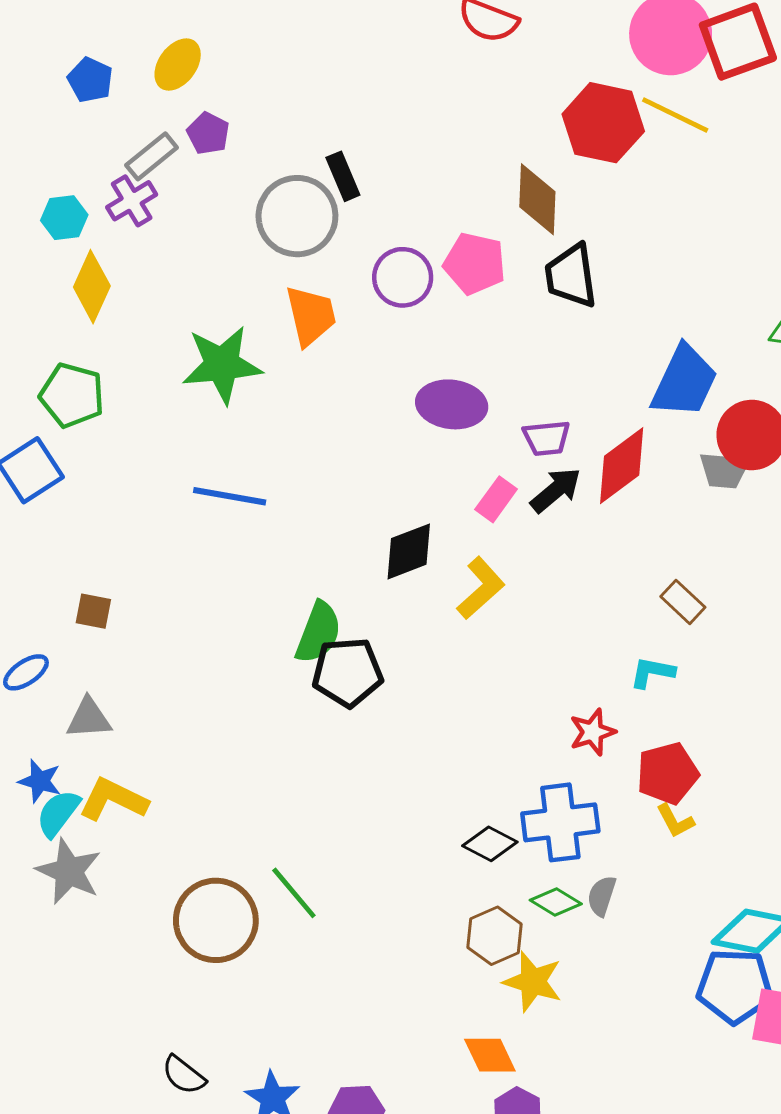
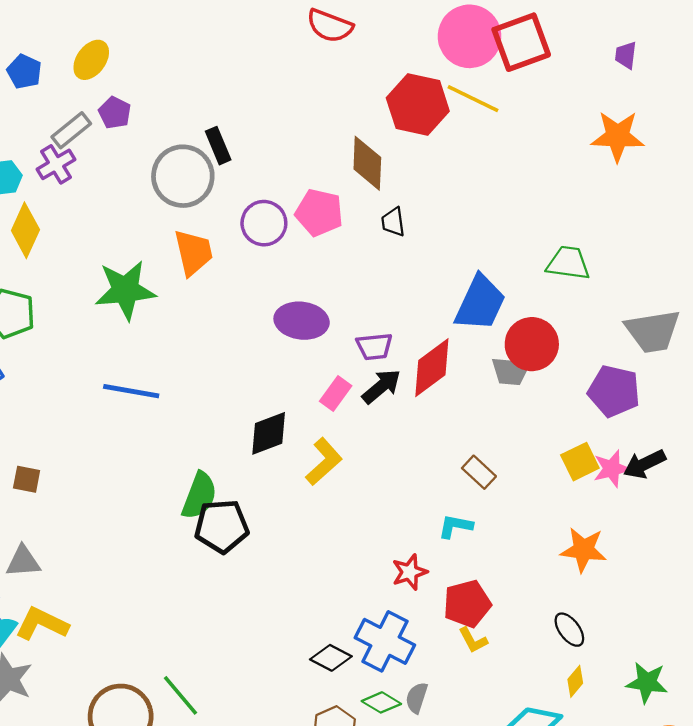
black trapezoid: (571, 276) -> (393, 222), size x0.6
blue cross: (560, 822) -> (385, 641), turned 34

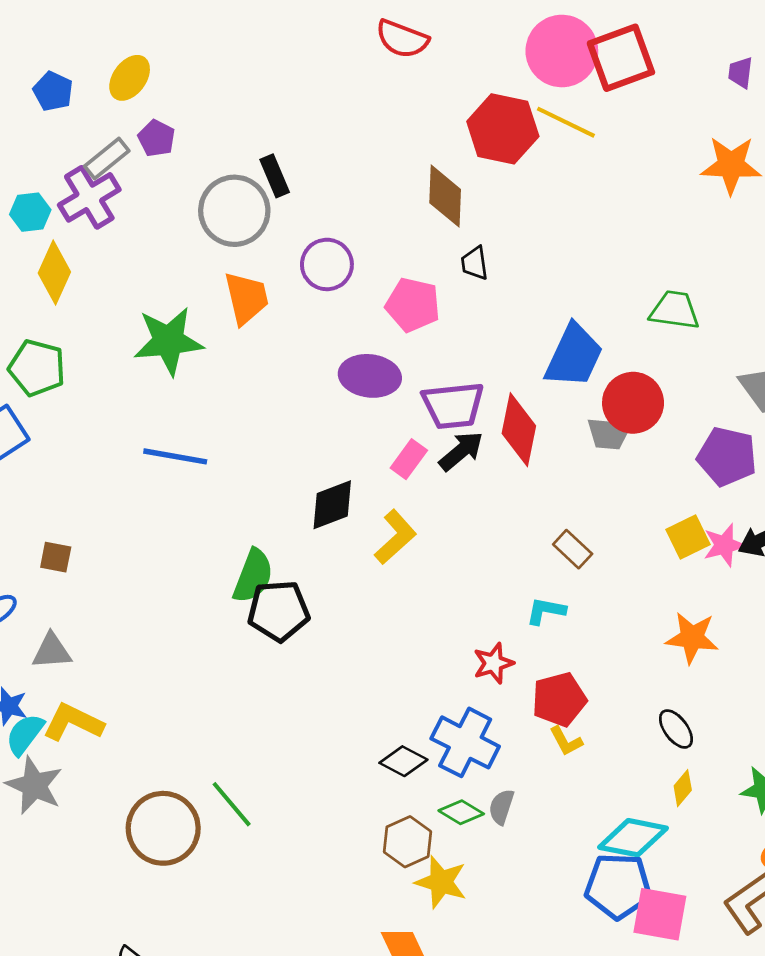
purple cross: (56, 164) -> (89, 197), size x1.4
pink pentagon: (319, 213) -> (413, 305), moved
purple trapezoid: (374, 346) -> (453, 405), size x1.5
red diamond: (432, 368) -> (519, 430), turned -42

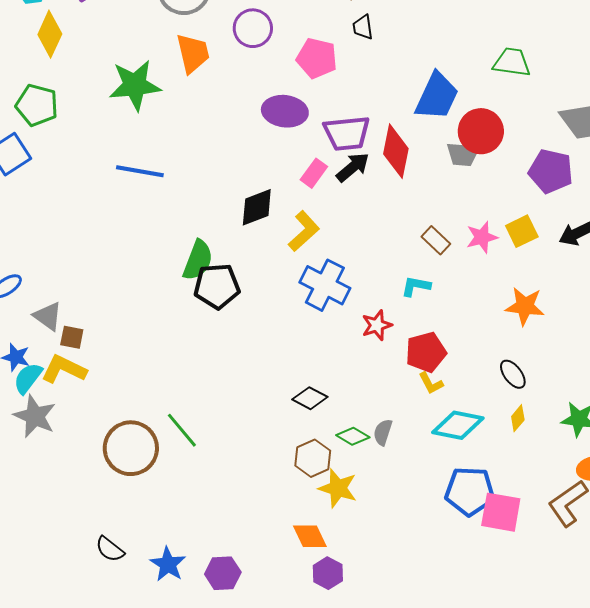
pink star: (724, 545) -> (482, 237), moved
brown square: (56, 557) -> (72, 337), moved
gray triangle: (52, 651) -> (48, 316), turned 40
blue cross: (465, 742) -> (325, 285), moved
cyan diamond: (633, 838) -> (458, 425), moved

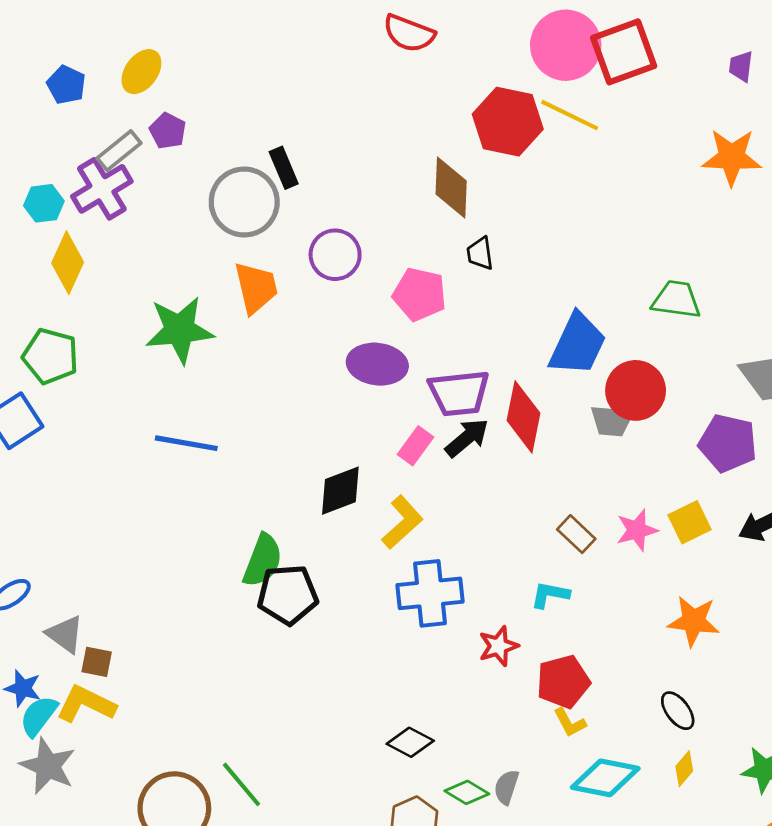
blue cross: (325, 285) -> (430, 593), turned -33

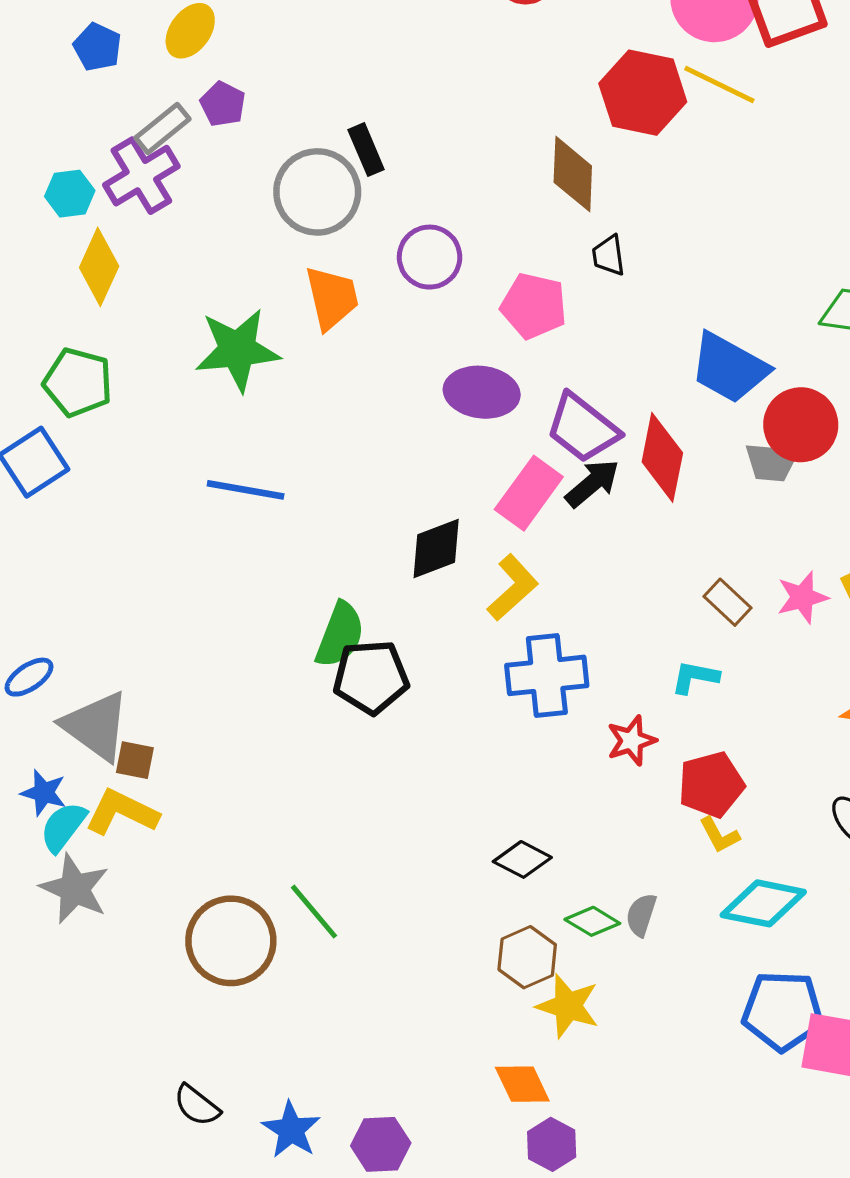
blue trapezoid: (578, 344) -> (729, 368), turned 94
purple trapezoid: (459, 393) -> (583, 428), turned 44
pink rectangle: (415, 446) -> (529, 493), size x1.5
gray triangle: (65, 634) -> (96, 726), size x1.5

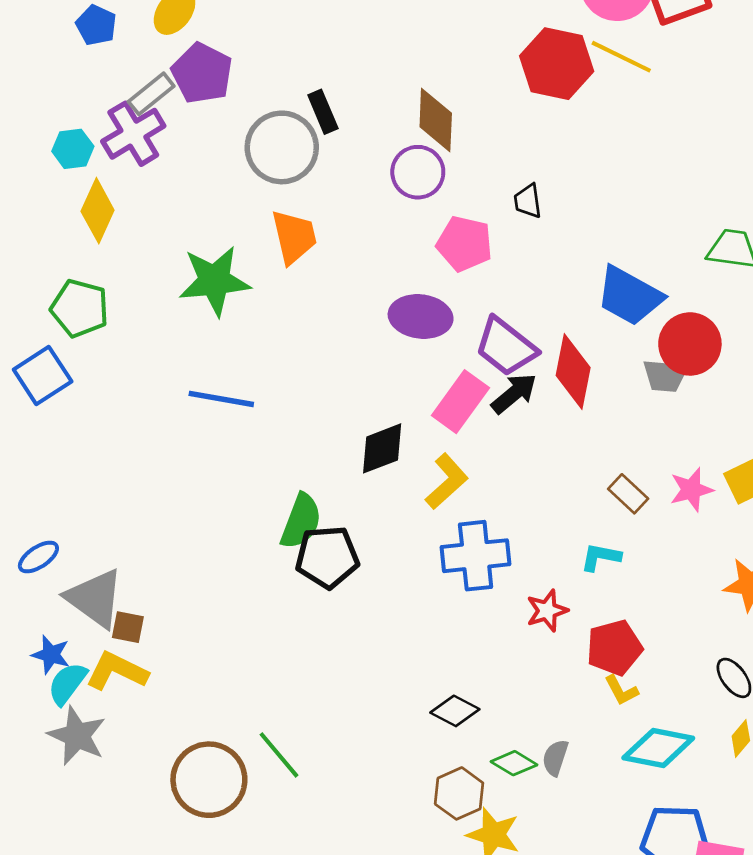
purple pentagon: (223, 104) -> (202, 73), size x1.6
brown diamond: (573, 174) -> (436, 120), moved
purple circle: (430, 257) -> (418, 172), moved

